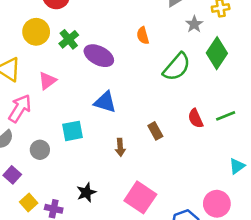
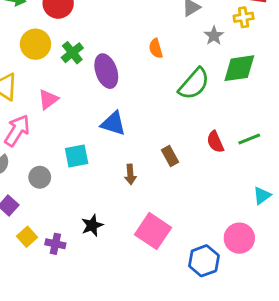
green diamond: (217, 53) -> (239, 68), turned 48
purple ellipse: (99, 56) -> (106, 71), turned 44

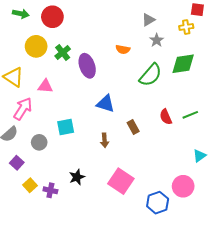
gray star: (214, 36) -> (157, 40), moved
orange semicircle: (156, 48) -> (123, 49), turned -64
pink triangle: (48, 99) -> (45, 86), turned 42
blue triangle: (113, 123) -> (106, 104), moved

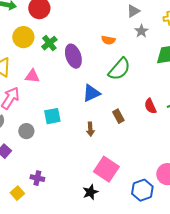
green semicircle: (150, 75) -> (119, 69), moved
blue triangle: (106, 104) -> (91, 93), turned -42
black star: (77, 177) -> (90, 192), moved
yellow square: (30, 185) -> (17, 193), moved

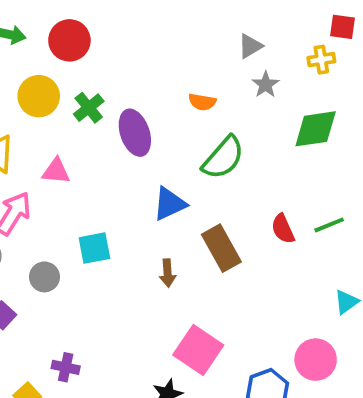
brown rectangle: (118, 116) -> (221, 248), size x1.6

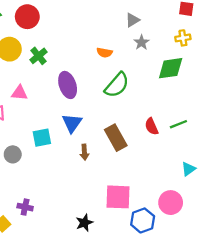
yellow cross: (321, 60) -> (183, 38), moved
purple ellipse: (135, 133) -> (68, 85), moved
blue triangle: (169, 204) -> (72, 123), moved, turned -30
pink square: (198, 350) -> (118, 197), moved, turned -32

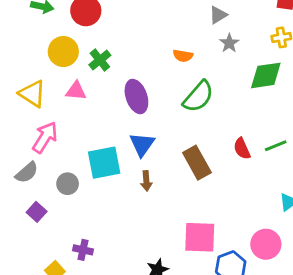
pink triangle: (19, 93) -> (76, 91), moved
cyan square: (42, 138) -> (104, 163), size x1.4
brown arrow: (84, 152) -> (146, 181), moved

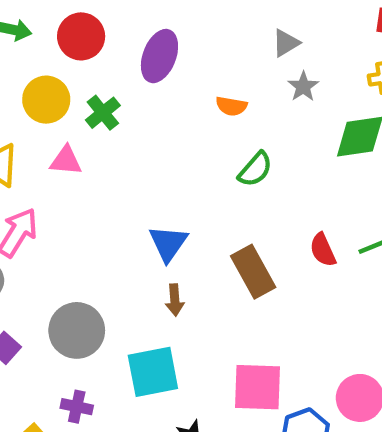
purple ellipse: (136, 97) -> (159, 56), moved, turned 40
green semicircle: (198, 97) -> (255, 169), size x0.7
cyan square: (104, 163) -> (153, 372), moved
gray circle: (68, 184) -> (77, 330), moved, size x1.6

